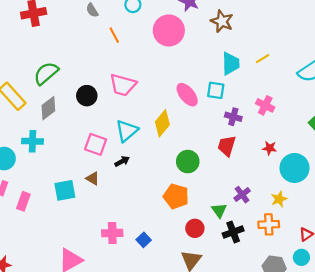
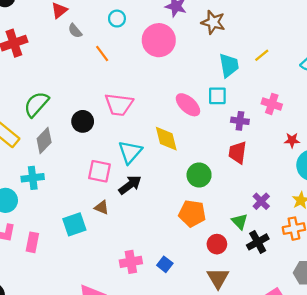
yellow diamond: (162, 123) -> (166, 139), turned -45
red star: (270, 148) -> (292, 140), moved
black arrow: (122, 161) -> (130, 185), size x1.5

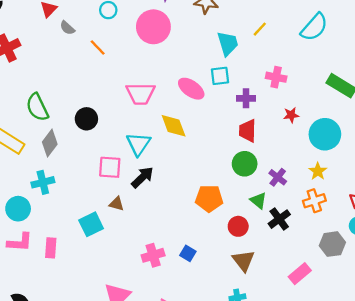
green semicircle: (36, 104) -> (37, 107), turned -60
pink trapezoid: (119, 105) -> (141, 94), moved
red star: (292, 140) -> (291, 115), moved
green circle: (199, 175) -> (245, 164), moved

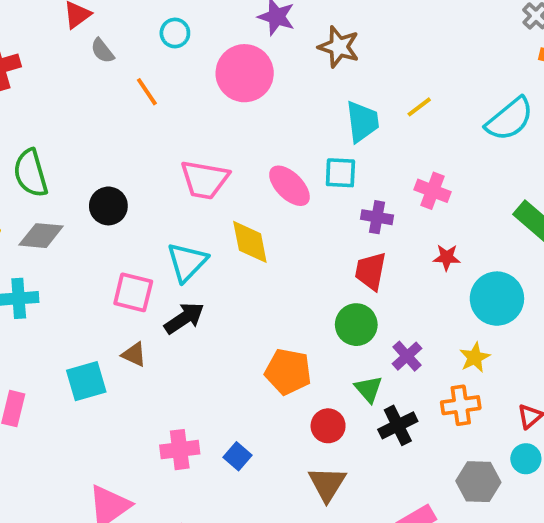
gray diamond: (50, 143) -> (41, 236), turned 48

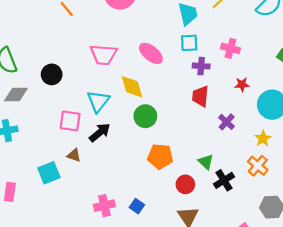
cyan square: (340, 173) -> (189, 43), moved
green circle: (356, 325) -> (145, 116), moved
purple cross: (407, 356) -> (227, 122), moved
orange cross: (461, 405) -> (258, 166), turned -36

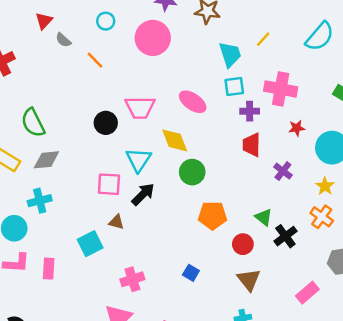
pink cross: (230, 48) -> (281, 89), size x1.5
black circle: (52, 74) -> (106, 123), moved
pink cross: (104, 206) -> (132, 279), moved

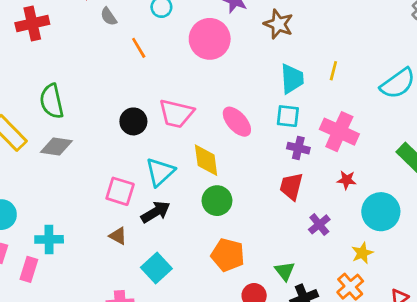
yellow line: (263, 39) -> (333, 71), turned -42
cyan cross: (40, 201) -> (49, 239), moved
cyan square: (90, 244) -> (156, 268), moved, turned -30

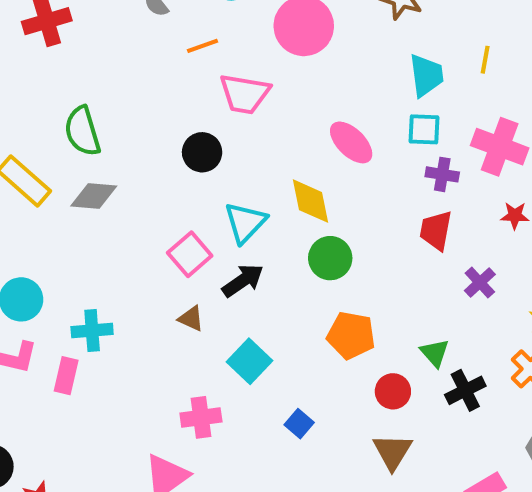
orange line: (139, 48) -> (202, 46), turned -75
pink trapezoid: (176, 114) -> (245, 94), moved
pink square: (120, 191) -> (190, 254), turned 36

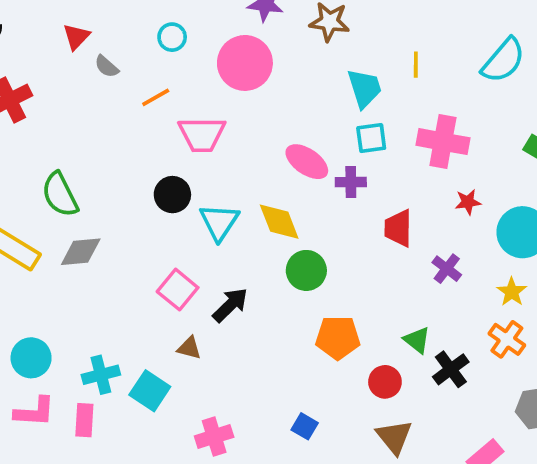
purple cross: (442, 174) -> (351, 182), moved
cyan triangle: (245, 222) -> (219, 222), moved
cyan square: (250, 361) -> (150, 391), moved

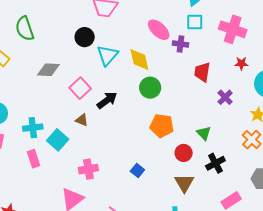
gray diamond: (81, 252) -> (48, 70), moved
black cross: (451, 369) -> (215, 163), moved
pink rectangle: (84, 420) -> (34, 159), moved, turned -30

